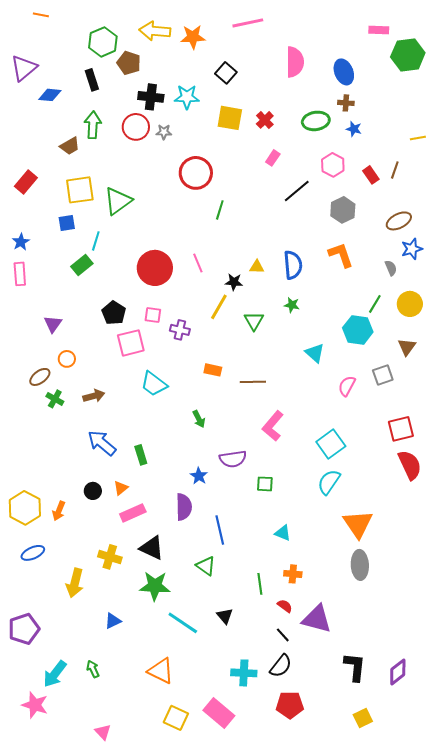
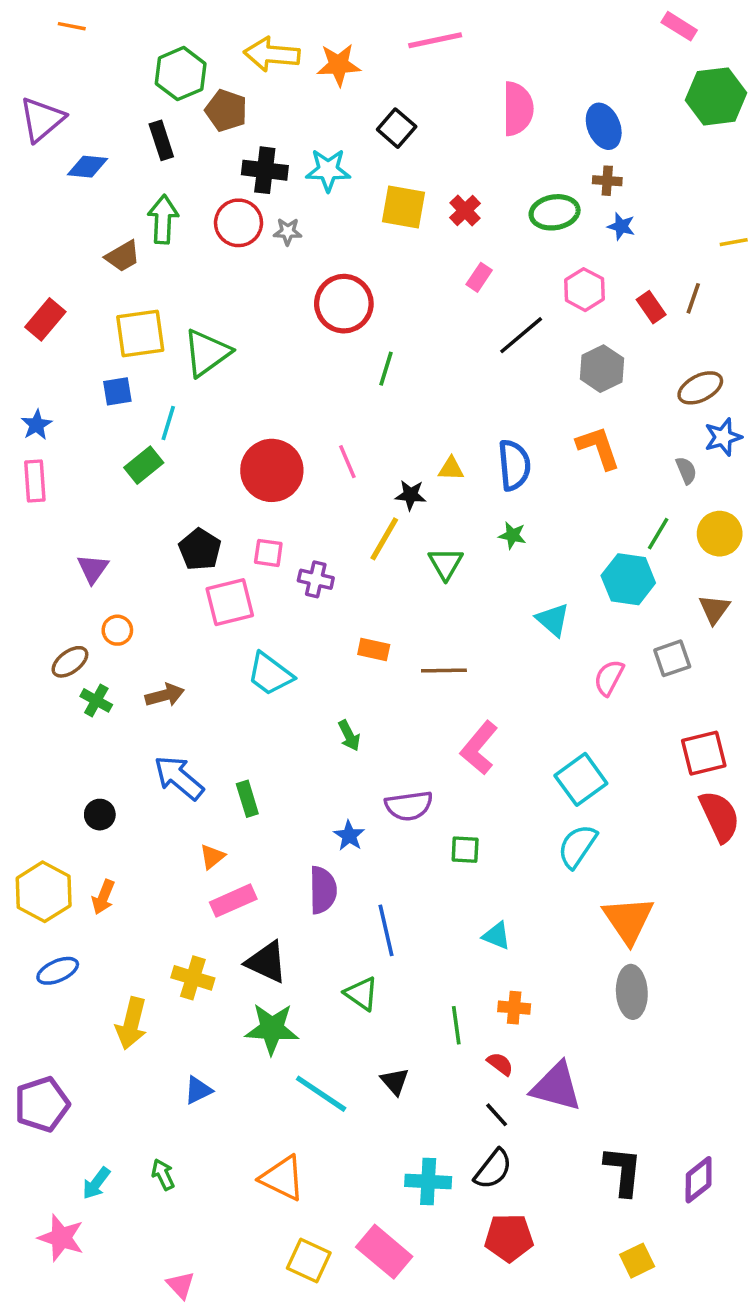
pink rectangle: (379, 30) -> (679, 26), moved, turned 30
black circle: (93, 491) -> (100, 815), moved
cyan arrow: (55, 674) -> (96, 1183), size x0.7

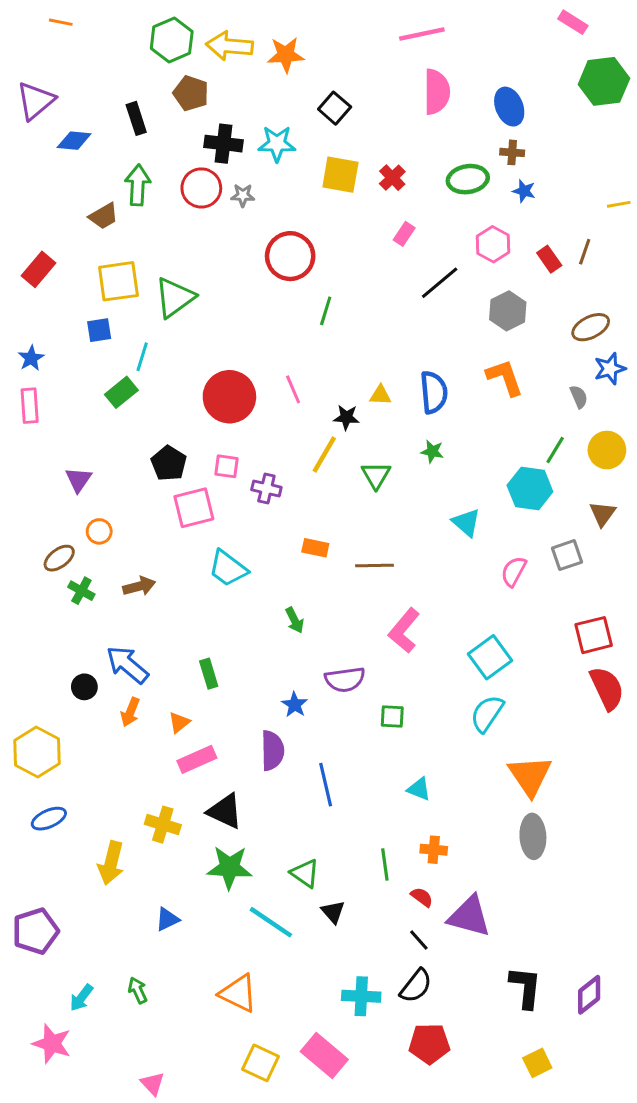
pink line: (435, 40) -> (422, 34), moved
green hexagon: (181, 74) -> (172, 40), moved
blue arrow: (179, 778) -> (127, 665), moved
orange arrow: (103, 897) -> (130, 712), moved
green triangle: (361, 994) -> (305, 873), moved

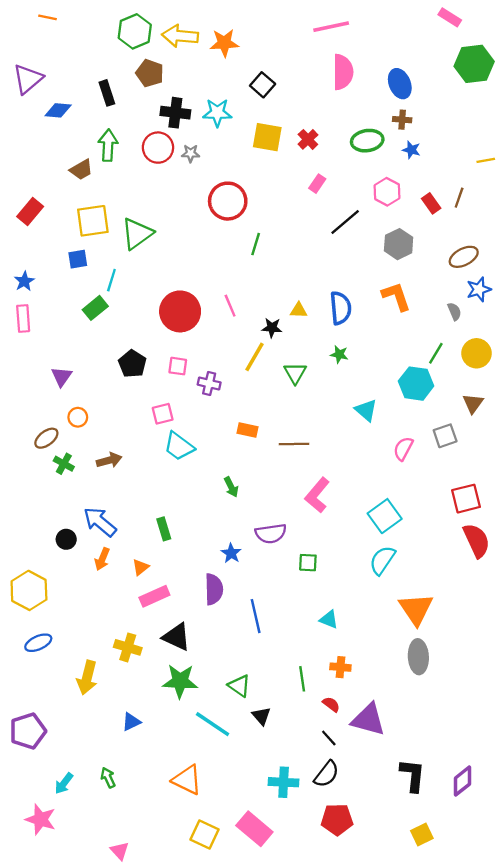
pink square: (194, 508) -> (163, 414), moved, size x0.7

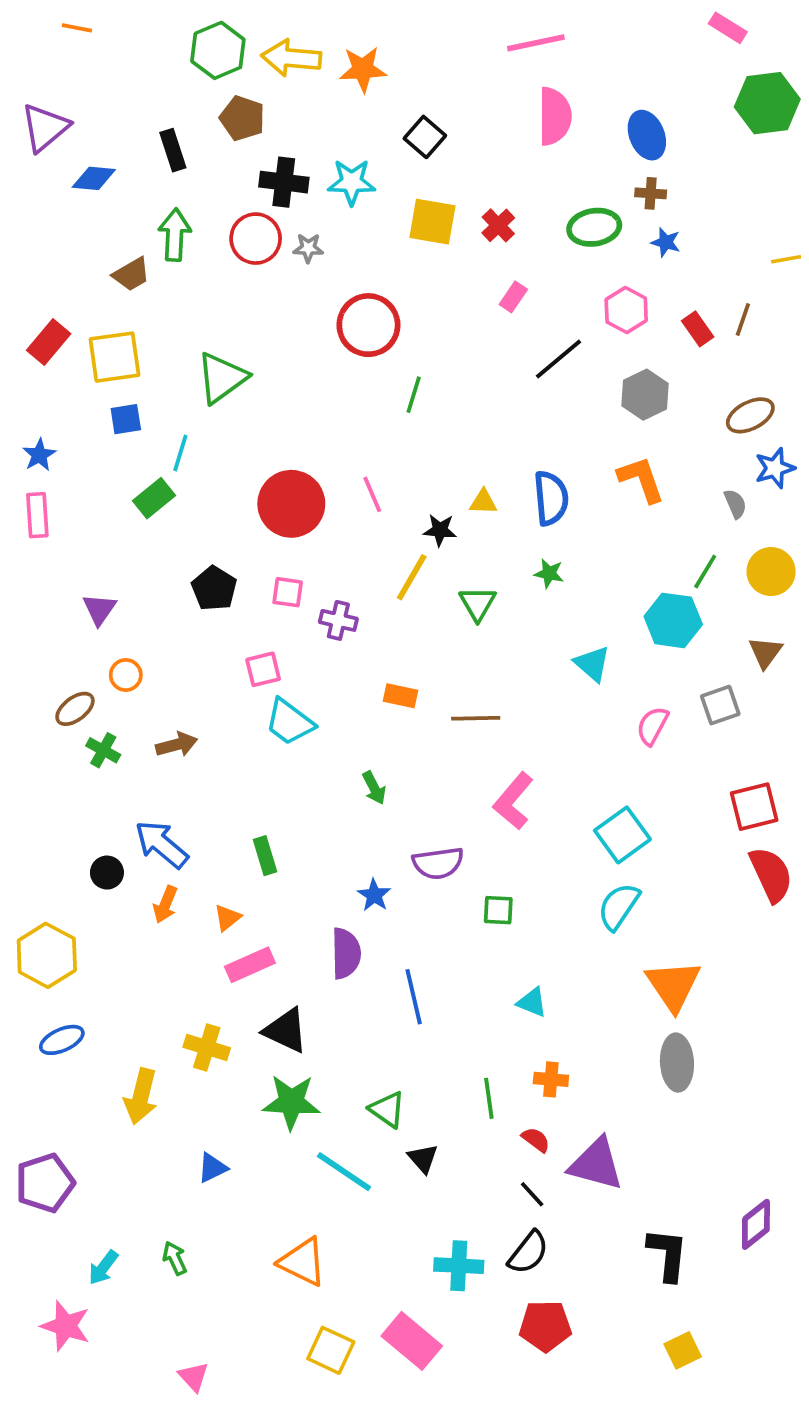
yellow square: (93, 221) -> (114, 357), moved
purple diamond: (463, 781) -> (756, 1224), moved

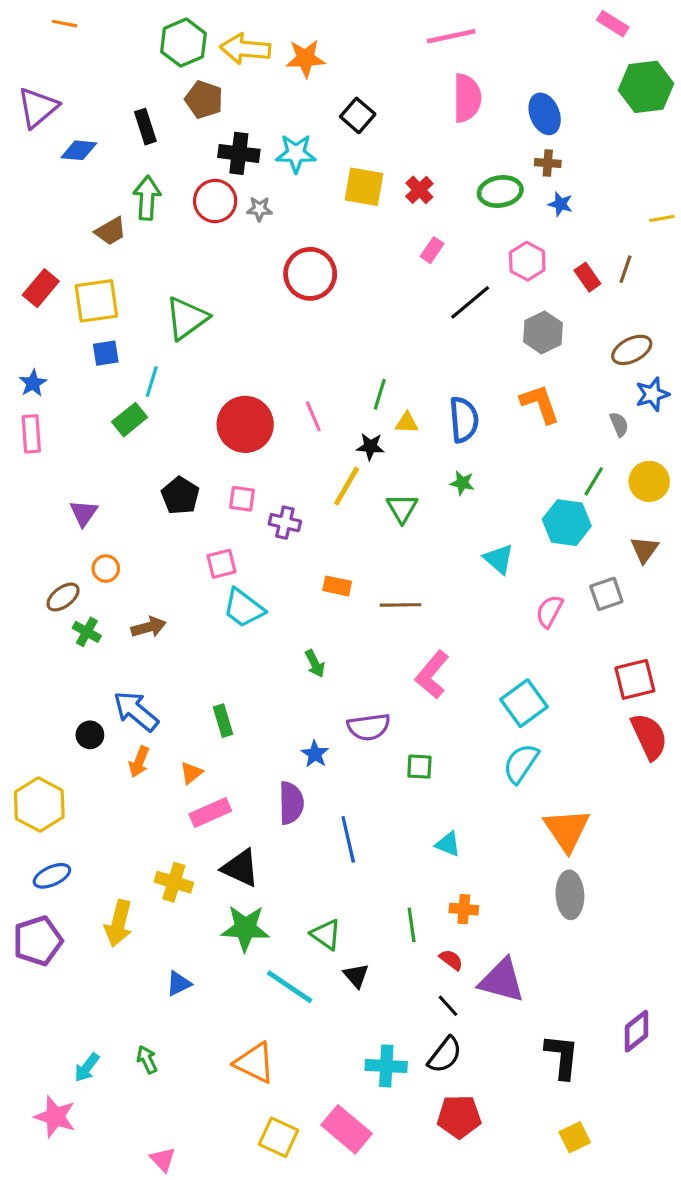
green line: (414, 395) -> (380, 394), moved
purple pentagon: (45, 1183) -> (38, 941), moved

